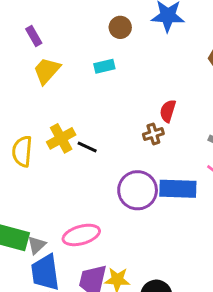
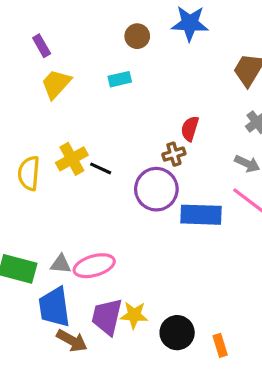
purple circle: (138, 190) -> (156, 189), moved
gray triangle: (37, 245) -> (61, 264), moved, turned 48

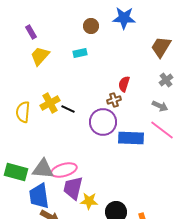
gray triangle: (61, 264) -> (43, 169), size x1.6
purple trapezoid: (107, 317) -> (73, 188), moved

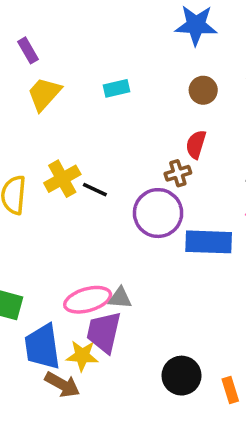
brown circle: (91, 26) -> (203, 90), moved
gray triangle: (43, 169) -> (120, 298), moved, size x0.6
yellow star: (89, 201) -> (82, 356), moved

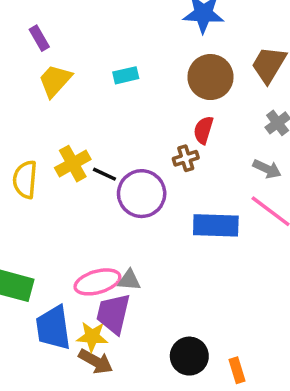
brown circle: (203, 90) -> (210, 77), size x1.6
purple circle: (158, 213) -> (142, 194), moved
brown arrow: (62, 385) -> (96, 361), moved

